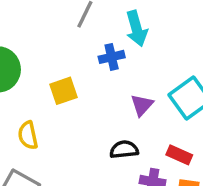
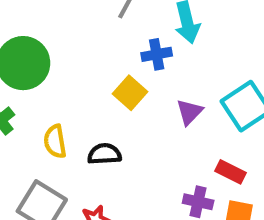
yellow square: (64, 91) -> (130, 93), moved, turned -32
black semicircle: (124, 150) -> (104, 154), moved

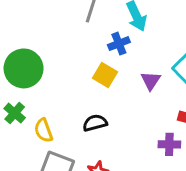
yellow semicircle: (55, 141) -> (44, 130), moved

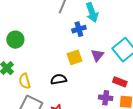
green circle: (24, 68) -> (15, 40), size x0.7
yellow square: (105, 75) -> (74, 57), moved, turned 35

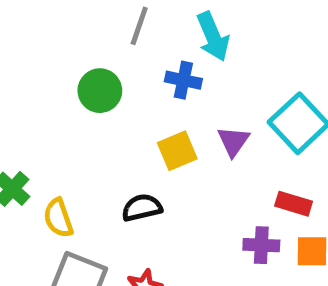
blue cross: (79, 29) -> (183, 80), turned 32
green circle: (15, 40) -> (100, 91), moved

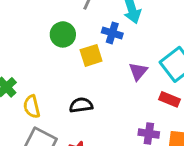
yellow square: (177, 151) -> (91, 55), moved
red rectangle: (294, 204) -> (170, 99), moved

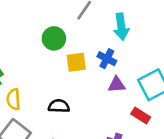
blue cross: (112, 33) -> (107, 59), moved
purple triangle: (138, 71) -> (117, 85), turned 36

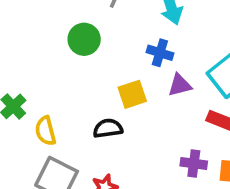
yellow square: (76, 62) -> (132, 94), moved

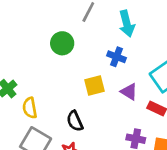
purple triangle: (180, 85) -> (129, 92), moved, turned 42
black semicircle: (108, 128) -> (75, 121), moved, turned -110

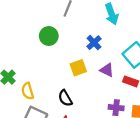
cyan arrow: (127, 24) -> (112, 14), moved
blue cross: (117, 57) -> (94, 43), turned 32

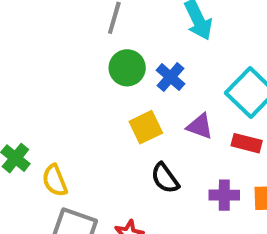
green circle: (49, 36) -> (127, 68), moved
black semicircle: (65, 98) -> (165, 178), moved

